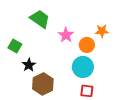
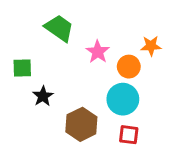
green square: (15, 46) -> (22, 68), turned -32
brown hexagon: (43, 84) -> (81, 124), moved

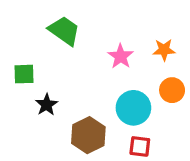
pink star: (98, 52) -> (121, 56), moved
orange circle: (129, 67) -> (172, 90), moved

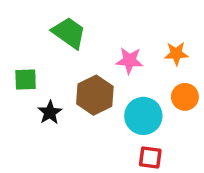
pink star: (121, 56) -> (130, 60), turned -30
brown hexagon: (88, 135) -> (95, 95), moved

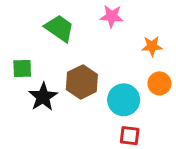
pink star: (130, 60) -> (112, 16), moved
black star: (50, 112) -> (43, 97), size x1.4

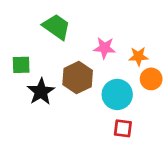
pink star: (112, 16) -> (105, 48), moved
orange star: (152, 46) -> (138, 56), moved

